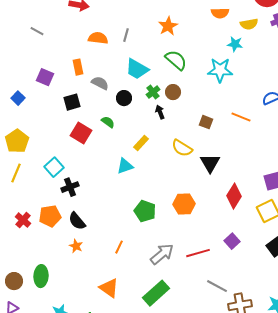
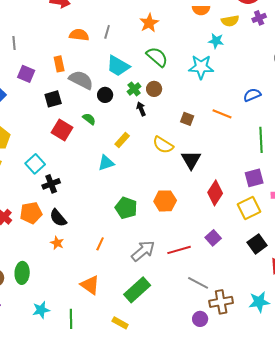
gray line: (37, 31) -> (14, 43), moved, turned 56
gray semicircle: (100, 83) -> (81, 80), size x1.4

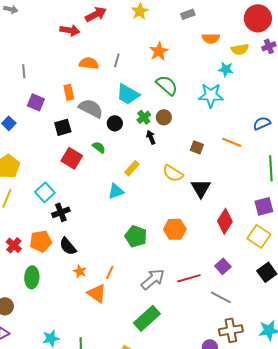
yellow square: (249, 208) -> (259, 236), turned -30
orange star: (57, 243) -> (80, 271), moved
green ellipse: (22, 273) -> (32, 277), moved
gray line: (198, 283) -> (221, 297), moved
orange triangle: (90, 285) -> (97, 293), moved

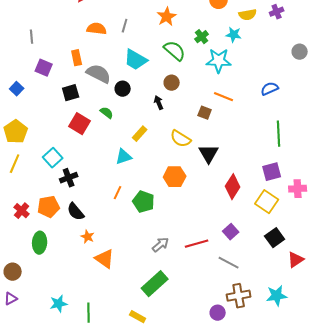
green cross: (144, 117) -> (202, 37), moved
orange line: (232, 142) -> (224, 97), moved
orange hexagon: (175, 229) -> (175, 177), moved
orange line: (110, 272) -> (118, 193), moved
gray arrow: (153, 279) -> (161, 245), size x0.7

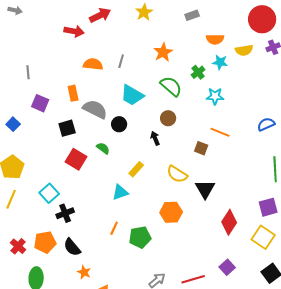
cyan star: (234, 35) -> (220, 62), moved
cyan star: (219, 61) -> (215, 96), size x0.7
green pentagon: (144, 202) -> (140, 237), turned -30

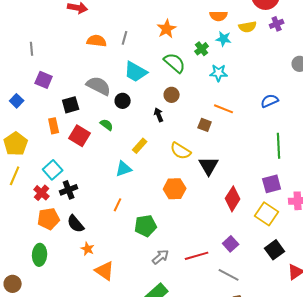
orange rectangle: (73, 93) -> (54, 126), moved
green pentagon: (140, 237) -> (146, 226), moved
red cross: (18, 246) -> (42, 193), moved

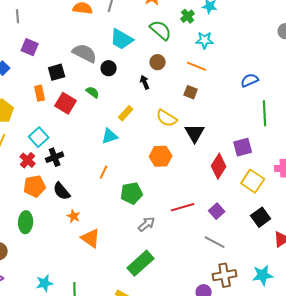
blue semicircle: (270, 101) -> (250, 80), moved
orange line: (224, 109) -> (197, 66), moved
purple square: (272, 184) -> (243, 147), moved
red line: (197, 256) -> (183, 207), moved

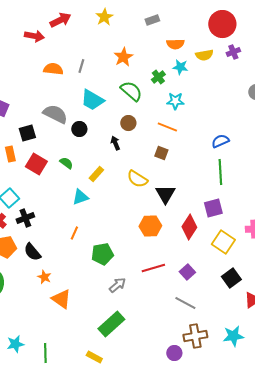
green semicircle: (93, 92) -> (66, 163), moved
green line: (265, 113) -> (220, 172), moved
orange hexagon: (161, 156) -> (150, 226), moved

